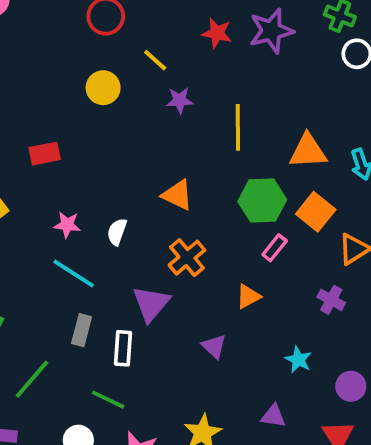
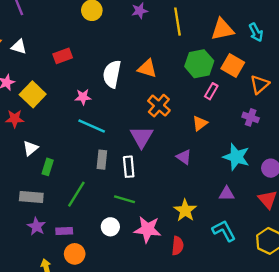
white semicircle: (117, 232) -> (112, 74), moved, size x1.6
cyan star: (298, 360) -> (236, 157), size x1.6

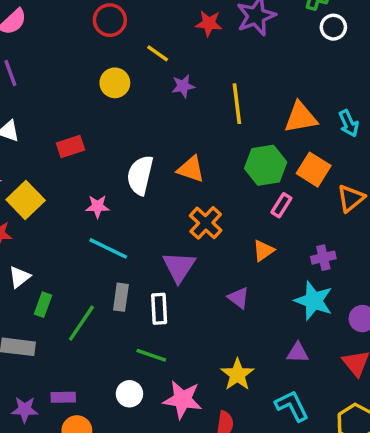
purple cross: (251, 117) -> (323, 258), moved, turned -35
green line: (76, 194) -> (81, 323), moved
purple star: (36, 226) -> (25, 410), moved, turned -30

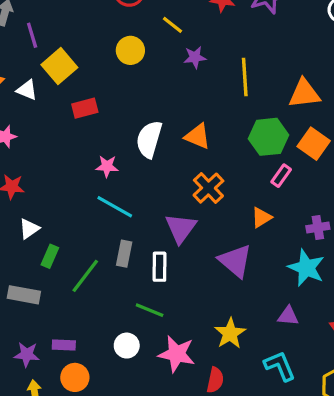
yellow square: (26, 200) -> (59, 66), moved
purple triangle: (239, 298) -> (235, 261), size x1.6

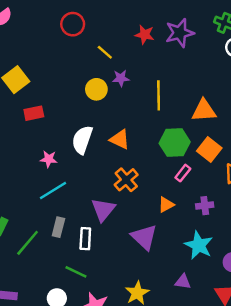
yellow circle: (130, 50) -> (96, 89), moved
cyan line: (115, 207) -> (53, 191), turned -64
purple cross: (318, 228) -> (205, 206), moved

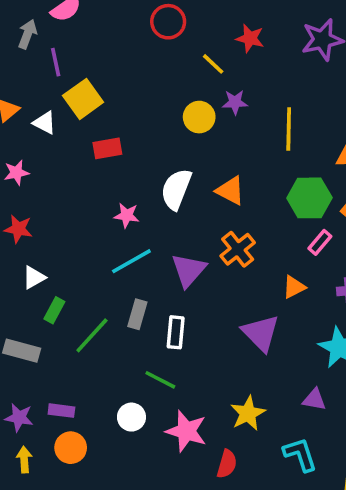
red star: (145, 35) -> (250, 38), moved
purple triangle: (103, 210) -> (189, 270), moved

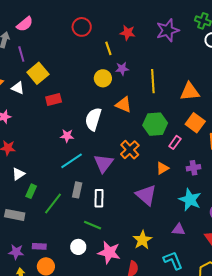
yellow line: (213, 64) -> (108, 48), turned 32
orange triangle: (230, 191) -> (123, 105), moved
green hexagon: (309, 198) -> (155, 124), moved

